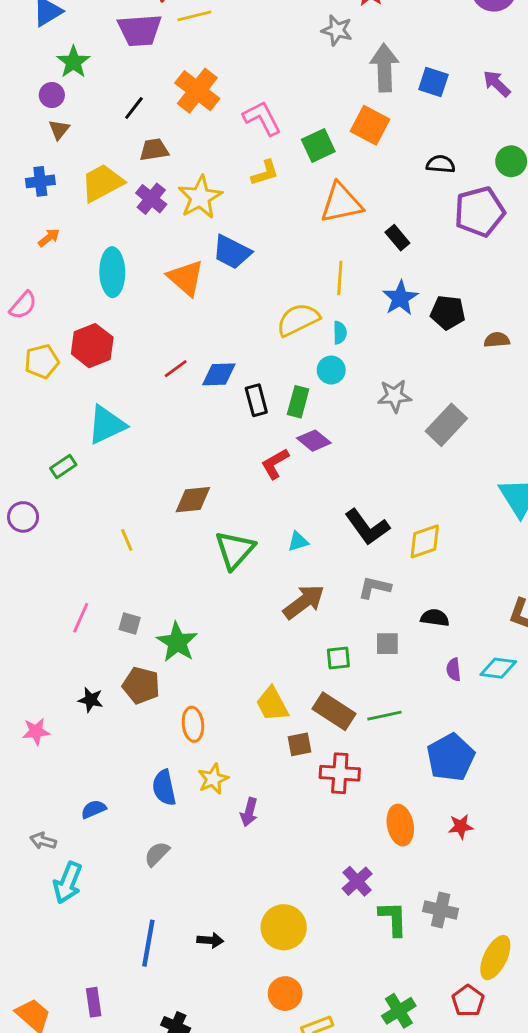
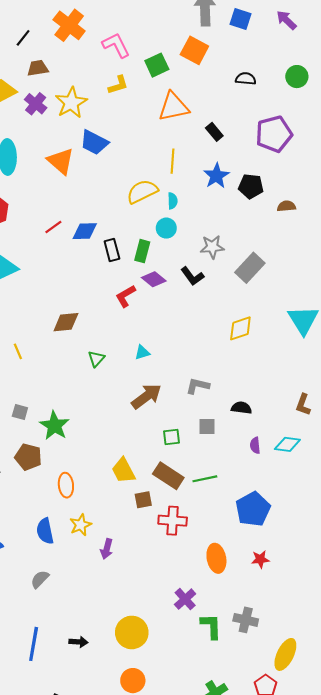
purple pentagon: (479, 212) -> (274, 134), moved
black L-shape: (367, 527) -> (192, 276), moved, size x0.7
yellow diamond: (425, 541) -> (240, 328), moved
green triangle: (235, 550) -> (96, 359), size x0.6

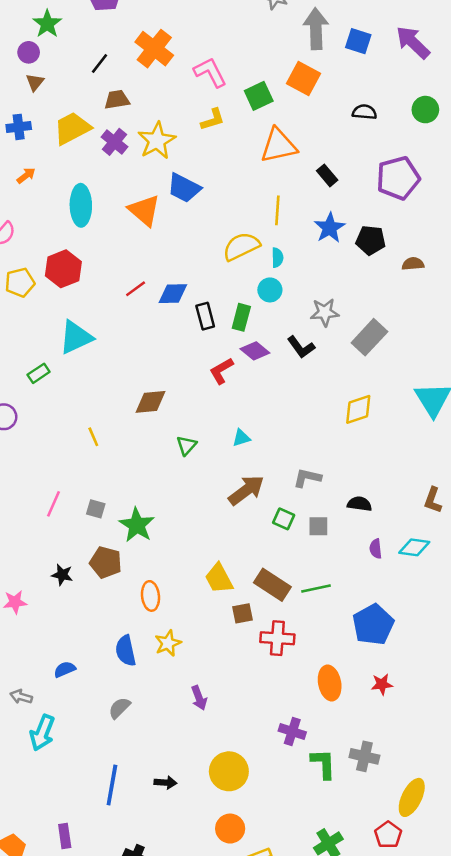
purple arrow: (286, 20) -> (413, 42), size x1.4
green square: (171, 437) -> (284, 519), moved, turned 30
purple arrow: (107, 549) -> (199, 698), moved, turned -36
purple cross: (185, 599) -> (292, 732), turned -30

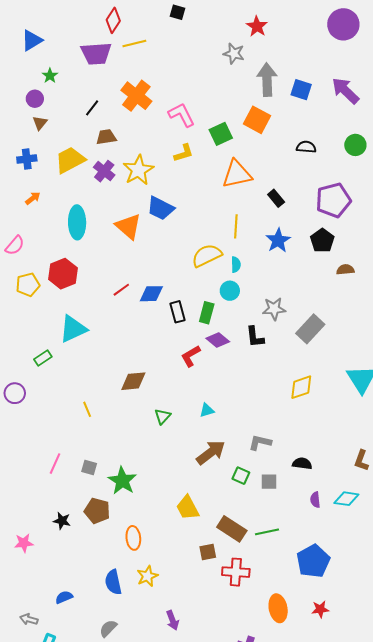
green star: (47, 24) -> (50, 76), size x0.7
black pentagon: (371, 240) -> (322, 240), moved, turned 30
black L-shape: (301, 347) -> (255, 337), turned 30
yellow trapezoid: (219, 579) -> (188, 508), moved

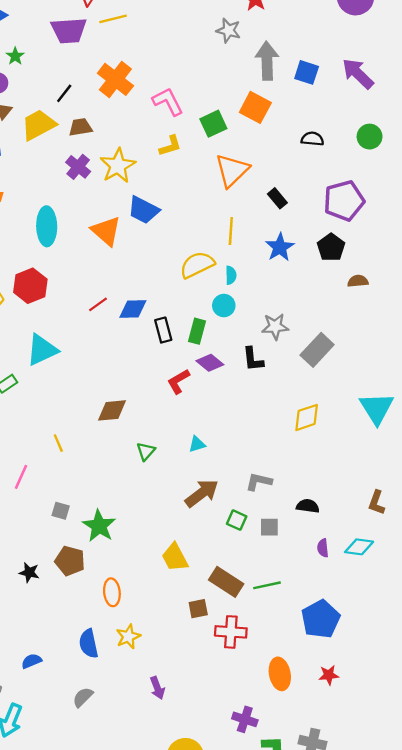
yellow trapezoid: (70, 160) -> (39, 125), moved
orange triangle: (237, 174) -> (232, 170), turned -32
pink line: (55, 464) -> (21, 477), moved

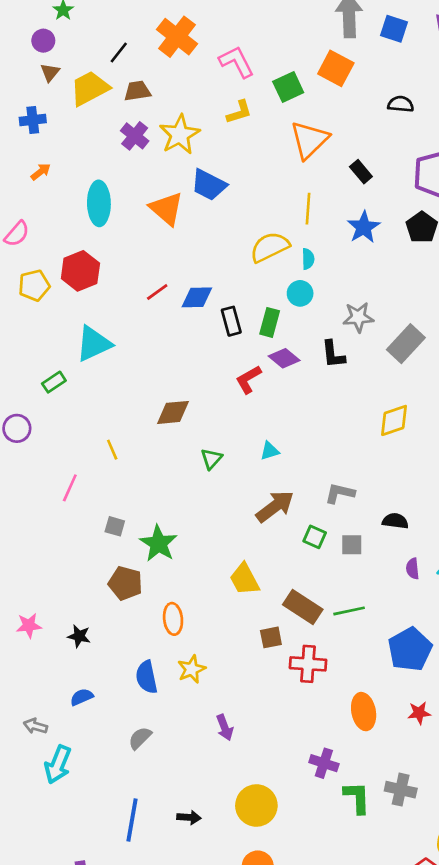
black star: (29, 572) -> (79, 636), moved

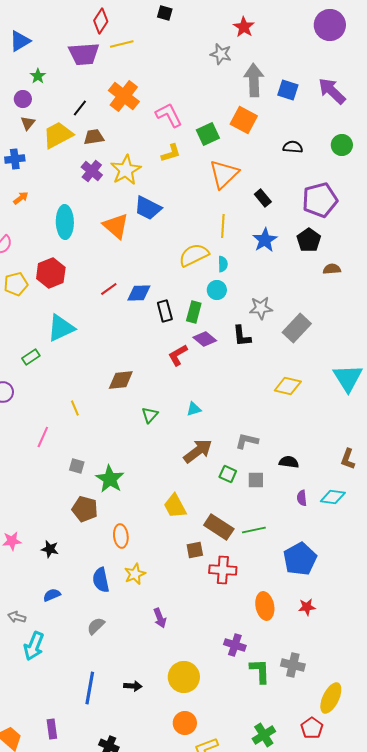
yellow diamond: (394, 420) -> (288, 386), turned 32

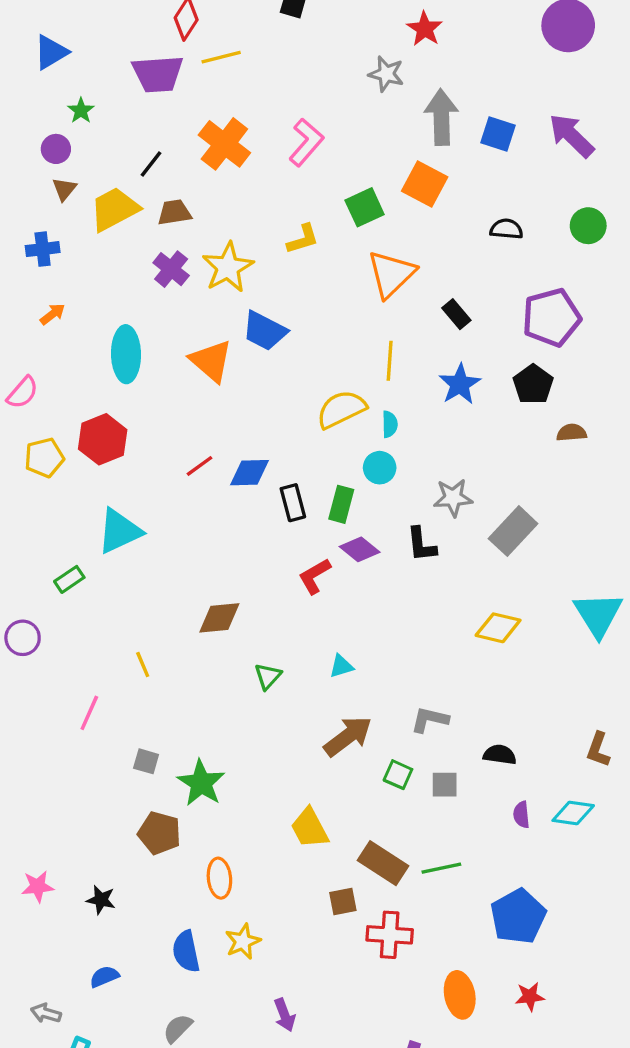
pink L-shape: (169, 115) -> (306, 142), moved, turned 68

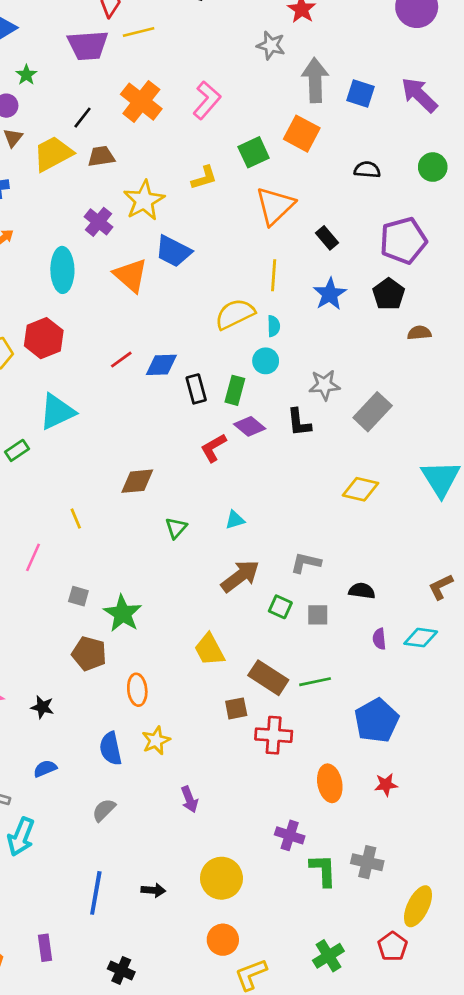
purple cross: (171, 269) -> (99, 222), moved
brown L-shape: (598, 750) -> (441, 587), turned 44

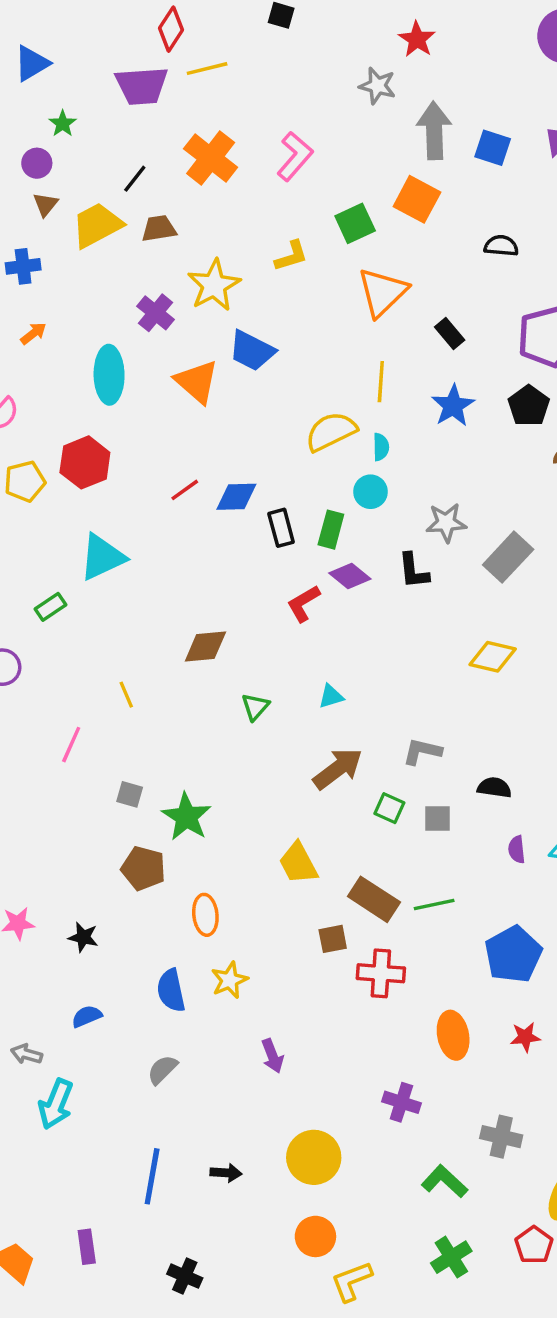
green L-shape: (323, 870) -> (444, 1181), moved, turned -45

